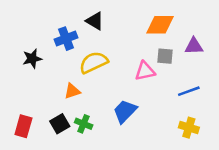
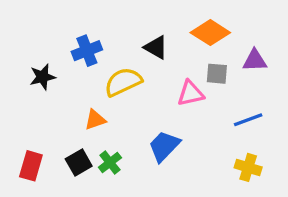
black triangle: (95, 21) -> (156, 47), moved
orange diamond: (160, 25) -> (210, 33), turned 32
green cross: (84, 124) -> (110, 163), turned 30

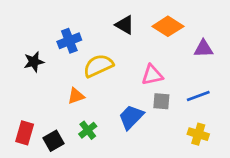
black triangle: (156, 47) -> (125, 25), moved
gray square: (217, 74) -> (161, 101), moved
black square: (79, 163) -> (54, 141), moved

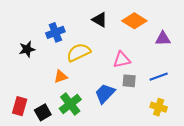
green cross: (88, 130) -> (70, 104), size x1.5

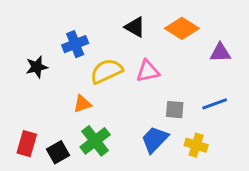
pink triangle: (122, 60) -> (148, 71), moved
blue trapezoid: (105, 93) -> (155, 139), moved
yellow cross: (159, 107) -> (196, 145), moved

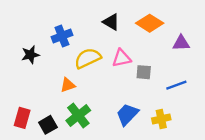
gray square: (175, 110) -> (144, 72), moved
yellow cross: (196, 145) -> (161, 119), turned -30

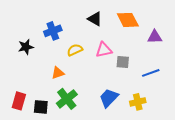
orange diamond: (150, 23) -> (128, 20), turned 30
yellow semicircle: (88, 58) -> (75, 50), size x0.7
black square: (48, 125) -> (41, 107), turned 35

